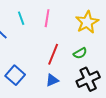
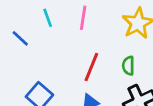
green semicircle: (80, 53) -> (128, 66), turned 120

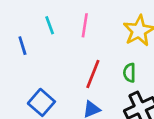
blue line: (20, 38) -> (22, 46), turned 30

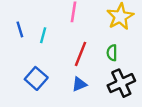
cyan line: (50, 25) -> (43, 35), moved, turned 35

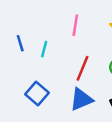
blue triangle: (79, 84) -> (81, 99), size x1.5

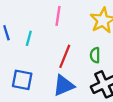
blue square: (37, 93) -> (22, 80), turned -30

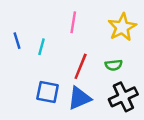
green semicircle: (95, 55) -> (114, 65), turned -96
blue square: (22, 80) -> (48, 92), moved

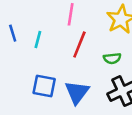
red line: (81, 66) -> (79, 44), moved
blue triangle: (79, 98) -> (77, 92), turned -30

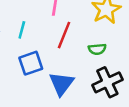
blue square: (44, 86) -> (31, 63), moved, turned -30

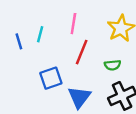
cyan line: (22, 30) -> (40, 34), moved

